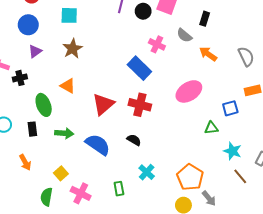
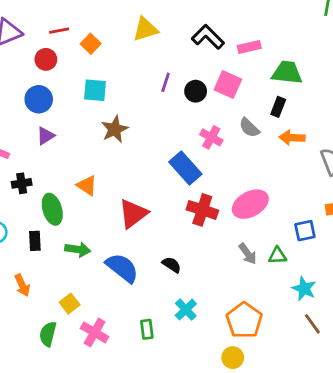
brown star: (73, 49) -> (115, 129), moved
orange arrow: (208, 54) -> (292, 138), moved, turned -36
black cross: (20, 78) -> (22, 183), moved
red cross: (140, 105) -> (202, 210), moved
gray arrow: (209, 198) -> (248, 254), moved

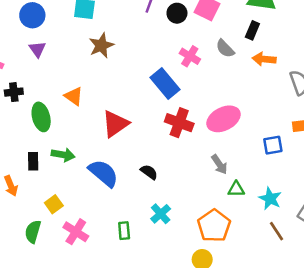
purple triangle: (46, 136) -> (37, 49), turned -36
black rectangle: (35, 241) -> (33, 161), moved
green triangle: (277, 256) -> (236, 189), moved

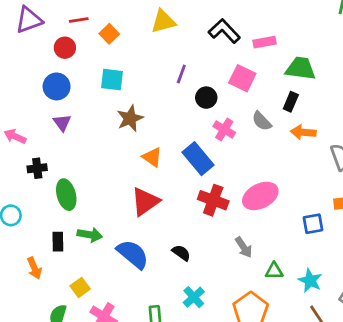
black circle: (177, 13) -> (206, 98), moved
orange triangle: (74, 96) -> (152, 157), moved
gray arrow: (219, 164) -> (244, 247), moved

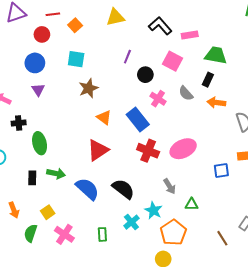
black semicircle: (181, 253) -> (123, 189), size x1.6
orange arrow: (34, 268) -> (14, 210), moved
cyan star: (310, 281) -> (153, 210), moved

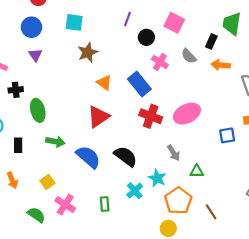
green trapezoid: (216, 55) -> (232, 24), moved, turned -90
black rectangle: (32, 178) -> (18, 145), moved
green semicircle: (31, 233) -> (36, 215), moved, turned 108
brown line: (222, 238) -> (211, 212), moved

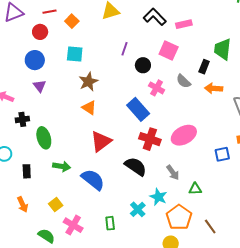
orange triangle: (104, 83) -> (89, 108), moved
black semicircle: (126, 156) -> (136, 166), moved

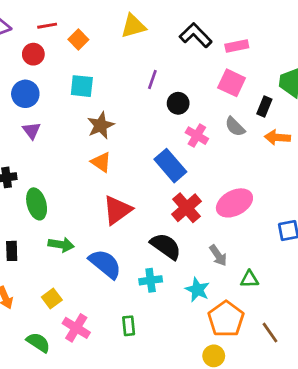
pink square: (169, 51) -> (232, 83), moved
red cross: (150, 139) -> (186, 208), turned 30
cyan cross: (138, 209) -> (151, 280), moved, turned 35

